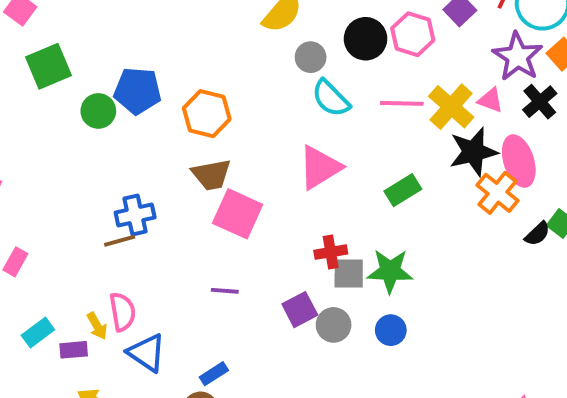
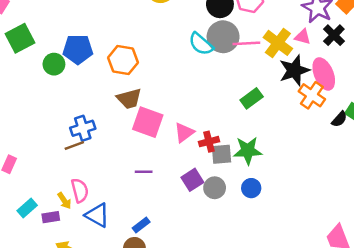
gray circle: (311, 57) -> (223, 37), moved, size x1.6
pink triangle: (320, 167) -> (184, 133), moved, size x0.7

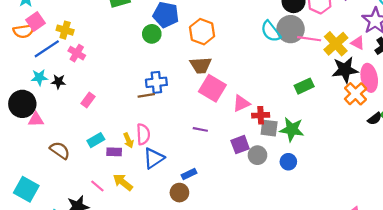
green circle: (54, 64) -> (152, 34), moved
blue triangle: (97, 215) -> (154, 158), turned 45

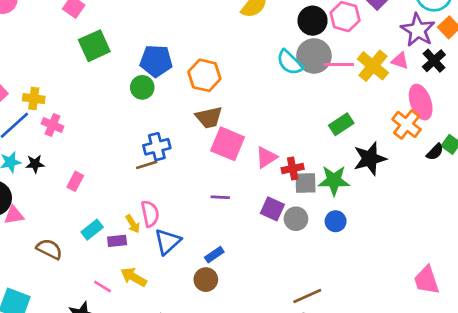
black star: (345, 70) -> (370, 159), moved
purple square: (240, 145) -> (272, 209), turned -36

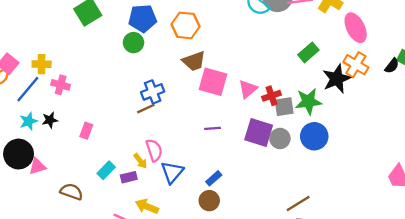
pink ellipse: (421, 102) -> (356, 28), moved
orange cross: (407, 124) -> (356, 65), moved
purple square: (272, 209) -> (259, 133), size x1.4
blue circle: (336, 221) -> (314, 136), size x1.5

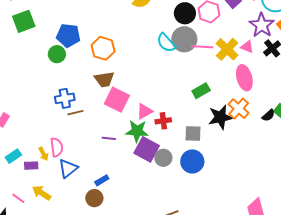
green star: (308, 101) -> (137, 131), moved
gray square: (284, 107) -> (193, 134), moved
brown line: (146, 109) -> (75, 113), moved

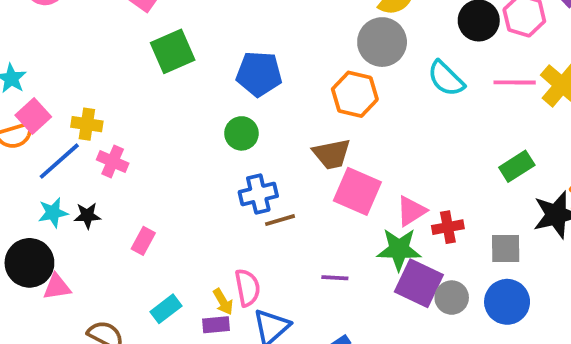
gray circle: (184, 39) -> (382, 42), moved
orange hexagon: (103, 48) -> (355, 94), moved
green circle: (57, 54) -> (241, 133), moved
purple line: (109, 138) -> (335, 278), moved
purple rectangle: (31, 166) -> (216, 325), moved

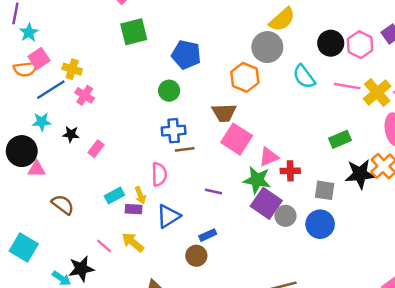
black star: (87, 216) -> (71, 134), moved
pink semicircle: (247, 288) -> (159, 174), moved
cyan rectangle: (166, 309) -> (114, 195), moved

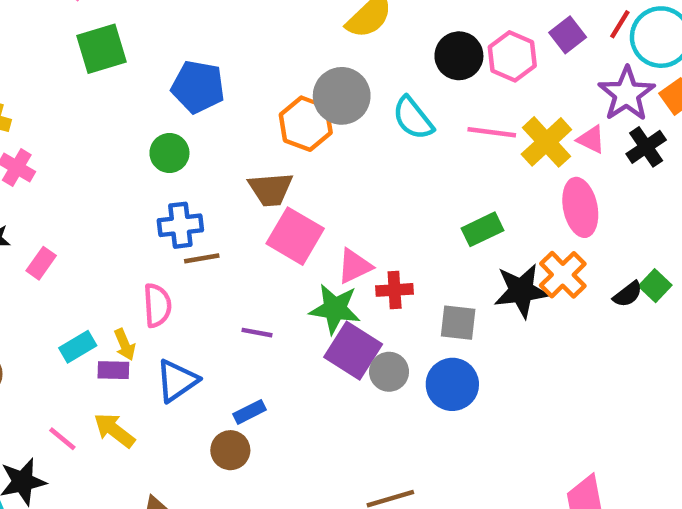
gray circle: (267, 47) -> (342, 96), moved

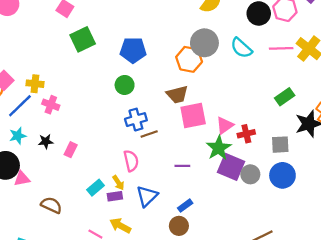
pink square: (295, 236) -> (193, 115), turned -32
green star: (335, 309) -> (219, 148), turned -30

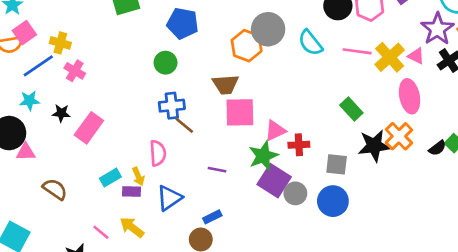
green rectangle: (285, 97) -> (351, 109), turned 72
brown line: (149, 134) -> (184, 125), turned 49
pink rectangle: (71, 150) -> (89, 128), size x1.6

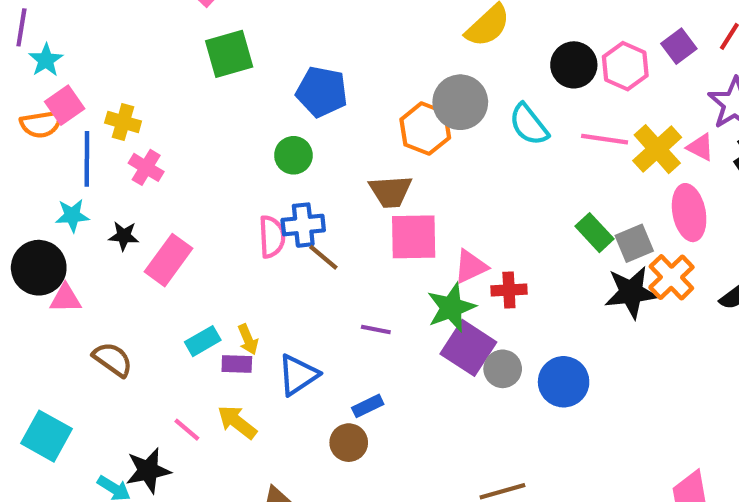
blue line: (38, 66) -> (87, 159), turned -56
pink semicircle: (158, 153) -> (272, 237), moved
gray square: (337, 164) -> (634, 243), moved, turned -30

